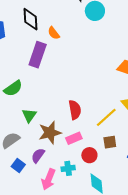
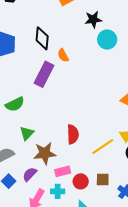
pink rectangle: (74, 138) -> (63, 171), moved
brown square: (110, 142) -> (103, 180), moved

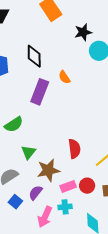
orange semicircle: (63, 55) -> (64, 77), moved
red circle: (81, 181) -> (87, 186), moved

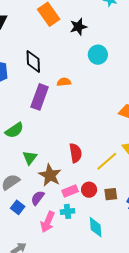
black star: (83, 32) -> (78, 27), moved
orange semicircle: (64, 77) -> (64, 82), turned 120
brown star: (48, 170) -> (50, 175), turned -30

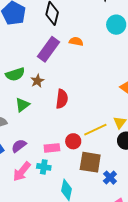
red semicircle: (76, 153) -> (62, 99), moved
brown star: (50, 175) -> (37, 81), moved, size x0.6
red circle: (89, 190) -> (73, 141), moved
brown square: (111, 194) -> (90, 162), size x1.6

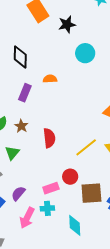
purple rectangle: (48, 49) -> (25, 93), size x0.7
yellow line: (95, 130) -> (86, 147), moved

